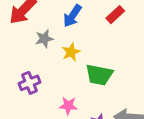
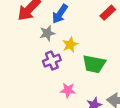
blue arrow: (72, 16) -> (60, 14), moved
purple cross: (30, 83) -> (52, 61), moved

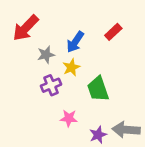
blue arrow: (60, 14) -> (75, 42), moved
green trapezoid: (94, 64) -> (98, 89), turned 60

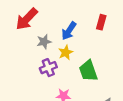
red rectangle: (113, 32) -> (101, 22), turned -32

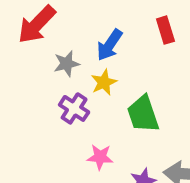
red rectangle: (101, 22) -> (165, 30), turned -32
purple cross: (48, 68) -> (74, 108), turned -35

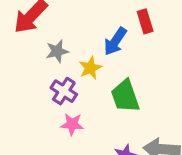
blue arrow: (109, 45) -> (115, 41), moved
pink star: (100, 157) -> (72, 124), moved

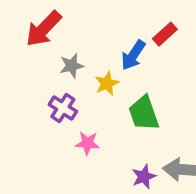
red rectangle: (145, 21) -> (165, 34), turned 65
purple cross: (64, 91) -> (63, 108), moved

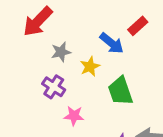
blue arrow: (133, 55) -> (112, 43), turned -85

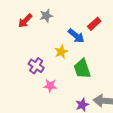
red arrow: (38, 22) -> (25, 21), size x0.7
gray star: (61, 52) -> (46, 16), moved

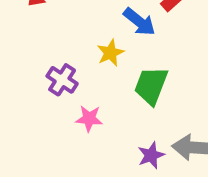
green trapezoid: (82, 69) -> (151, 86), turned 40

